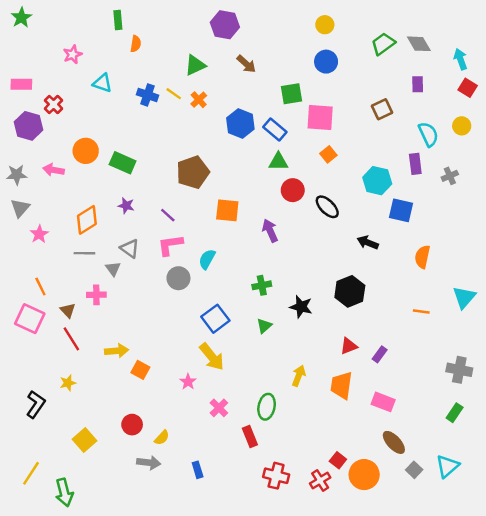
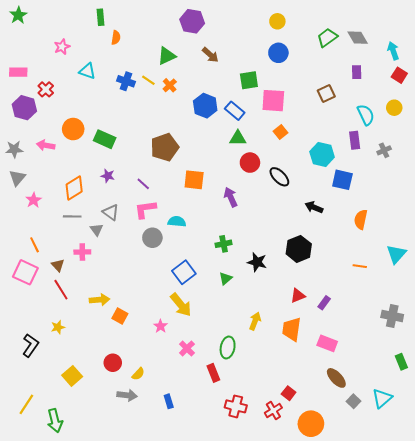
cyan semicircle: (207, 259) -> (177, 221), turned 66
green rectangle: (455, 413) -> (401, 362), moved, turned -56
orange circle: (364, 475) -> (311, 424), moved

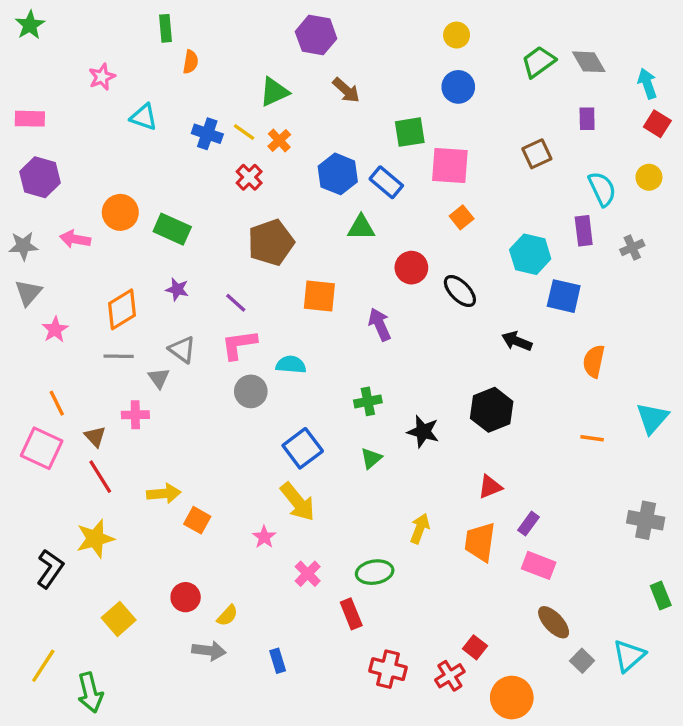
red cross: (46, 89) -> (249, 177), moved
green triangle: (238, 138) -> (361, 227), moved
purple rectangle: (324, 303) -> (529, 524), moved
yellow star: (58, 327) -> (95, 539), size x1.6
green ellipse: (228, 347) -> (375, 572), turned 70

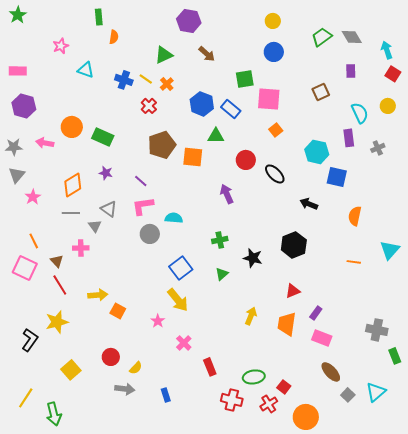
orange square: (319, 296) -> (193, 157), moved
gray cross: (646, 520) -> (377, 330), moved
green ellipse: (375, 572) -> (254, 377), moved

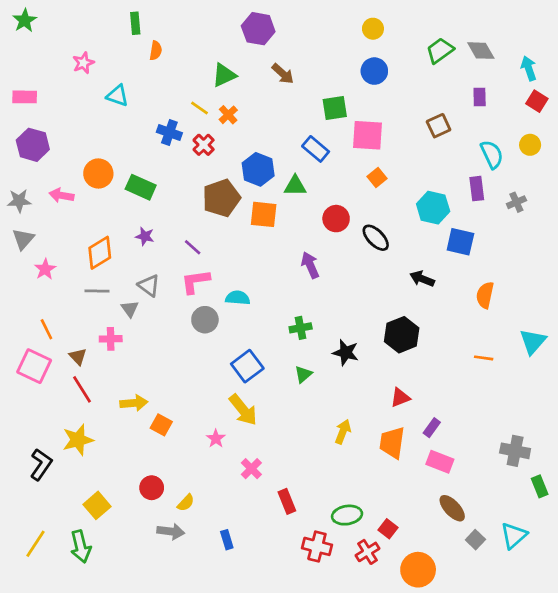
blue cross: (124, 80) -> (169, 133), moved
blue hexagon: (202, 104) -> (258, 169), moved
green arrow: (54, 414) -> (81, 546), moved

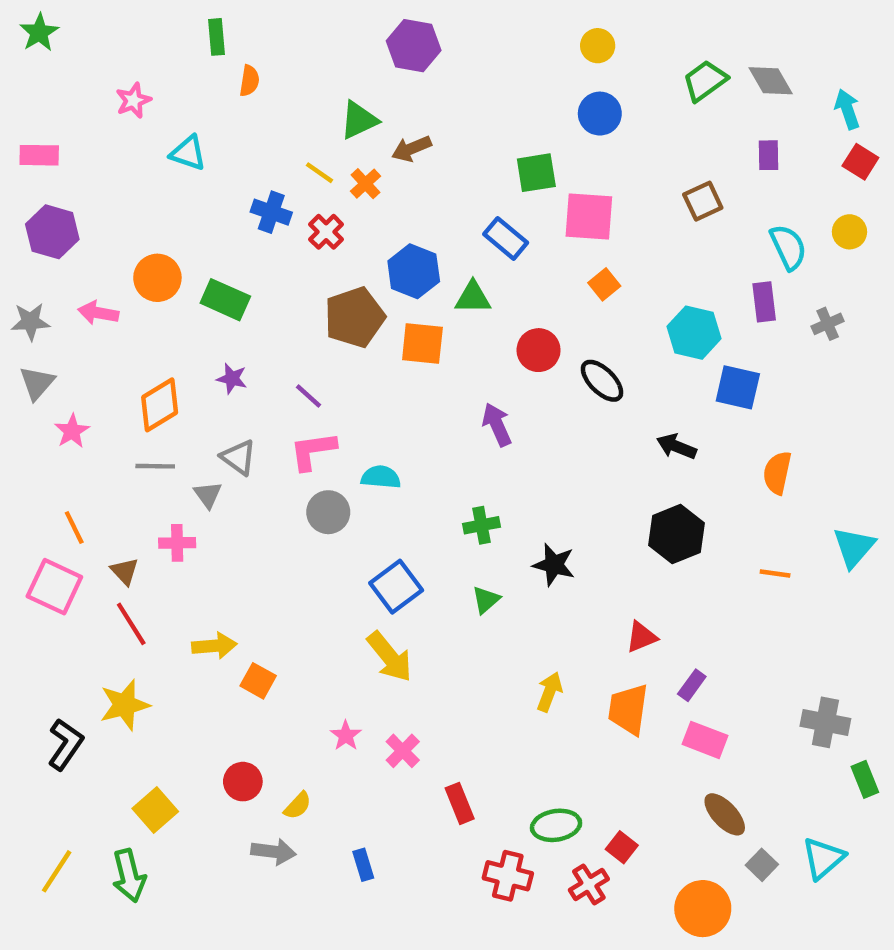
brown arrow: (283, 74) -> (411, 149), moved, turned 115
black hexagon: (402, 335) -> (676, 534), moved
pink star: (216, 439) -> (346, 736), moved
orange circle: (418, 570) -> (703, 909), moved

